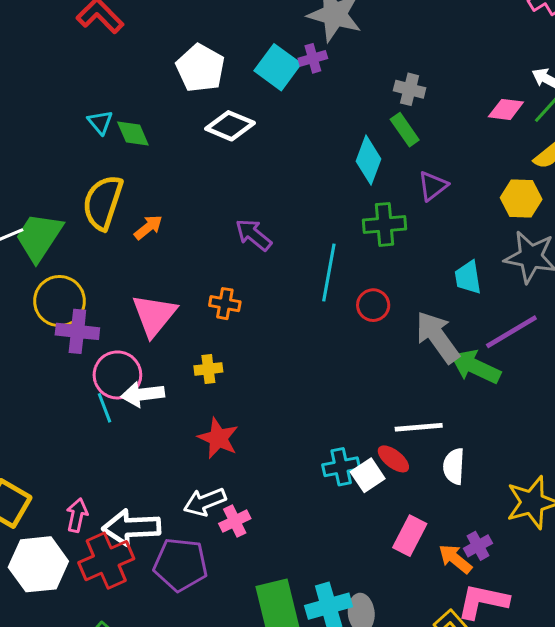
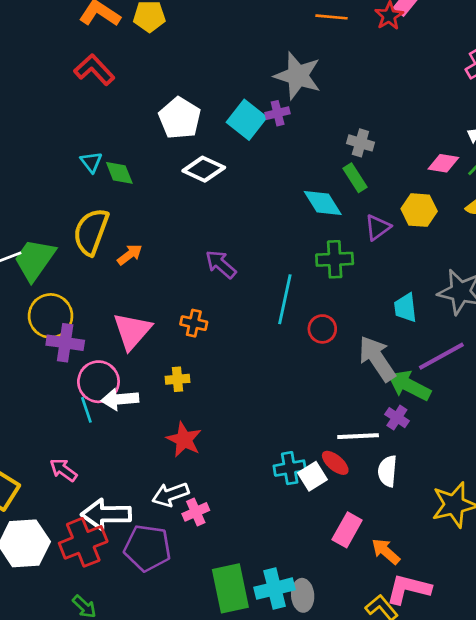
cyan diamond: (369, 160) -> (323, 203), turned -54
yellow hexagon: (521, 199) -> (419, 210), moved
pink arrow: (77, 515) -> (63, 470), moved, turned -68
purple cross: (478, 546) -> (397, 418), moved, turned -30

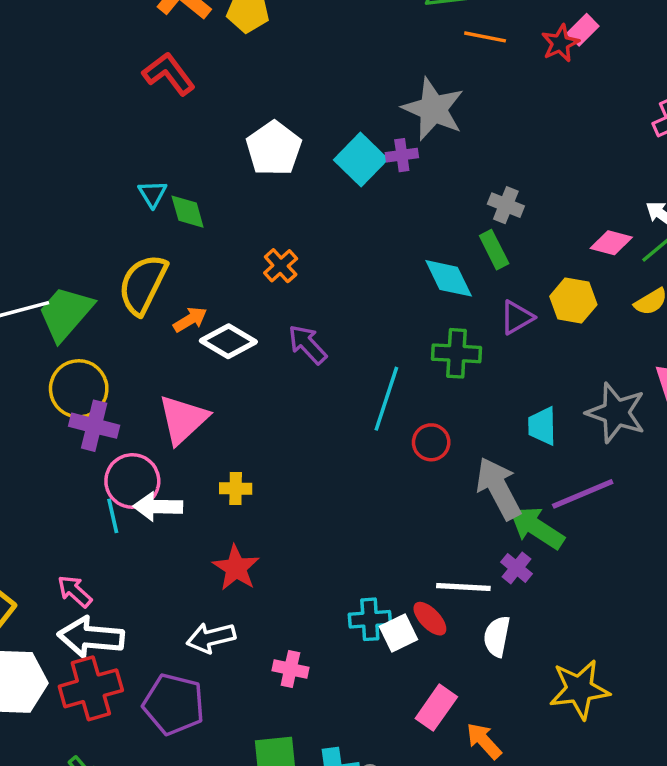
white diamond: (204, 169) -> (228, 341), moved
orange cross: (194, 323) -> (281, 266), moved, turned 30
pink cross: (196, 512) -> (290, 669), moved, turned 30
white arrow: (106, 514) -> (91, 637), moved

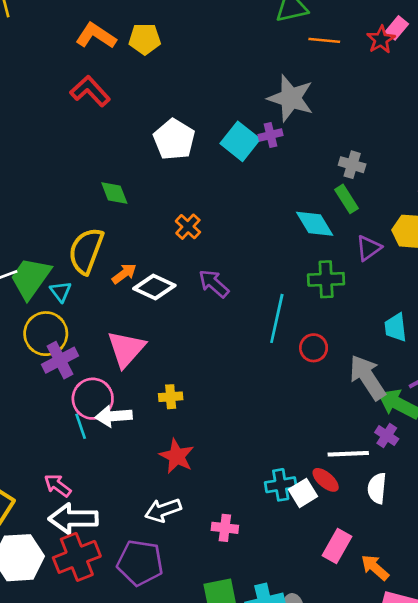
cyan triangle: (152, 194) -> (61, 292), moved
purple cross: (94, 426) -> (60, 360), turned -36

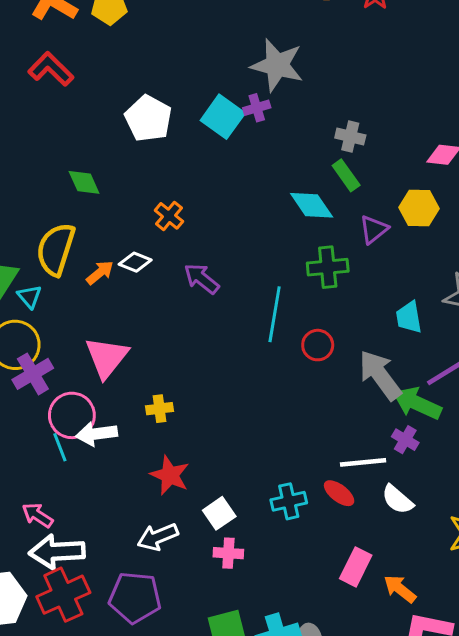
white diamond: (154, 287) -> (135, 262), moved, size x0.7
white semicircle: (377, 488) -> (397, 500), turned -52
white square: (303, 493) -> (219, 513), moved

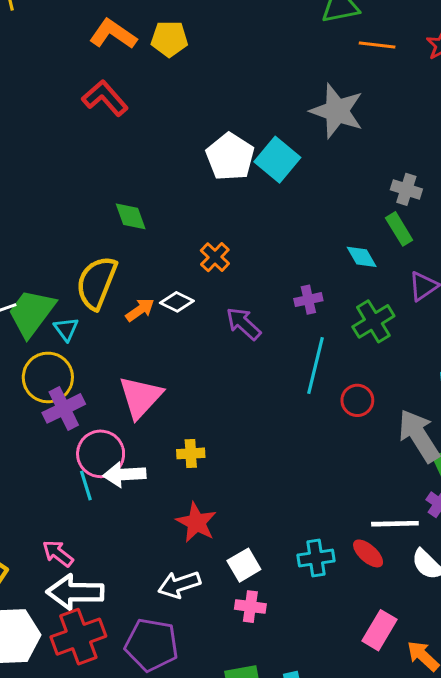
purple cross: (257, 108) -> (308, 300), moved
white pentagon: (148, 118) -> (230, 157), moved
cyan diamond: (312, 205) -> (362, 257), size x0.7
green cross: (328, 267) -> (373, 321), turned -30

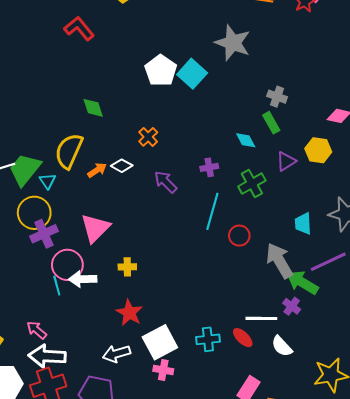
white square: (244, 565) -> (160, 342), size x1.6

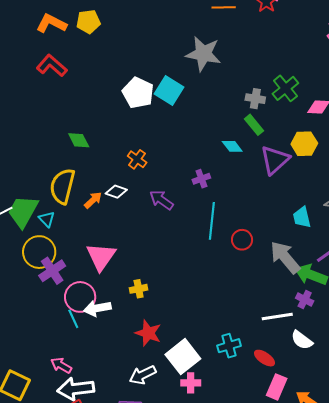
purple triangle: (286, 161) -> (275, 160), size x1.5
green cross: (252, 183) -> (285, 88), moved
red ellipse: (243, 338) -> (264, 358), moved

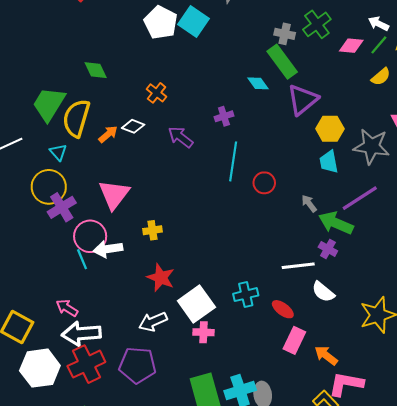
green rectangle: (254, 125) -> (282, 62), size x1.5
yellow hexagon: (304, 144) -> (330, 129), moved
green trapezoid: (23, 212) -> (49, 104), moved
gray arrow: (285, 257) -> (309, 203), size x0.5

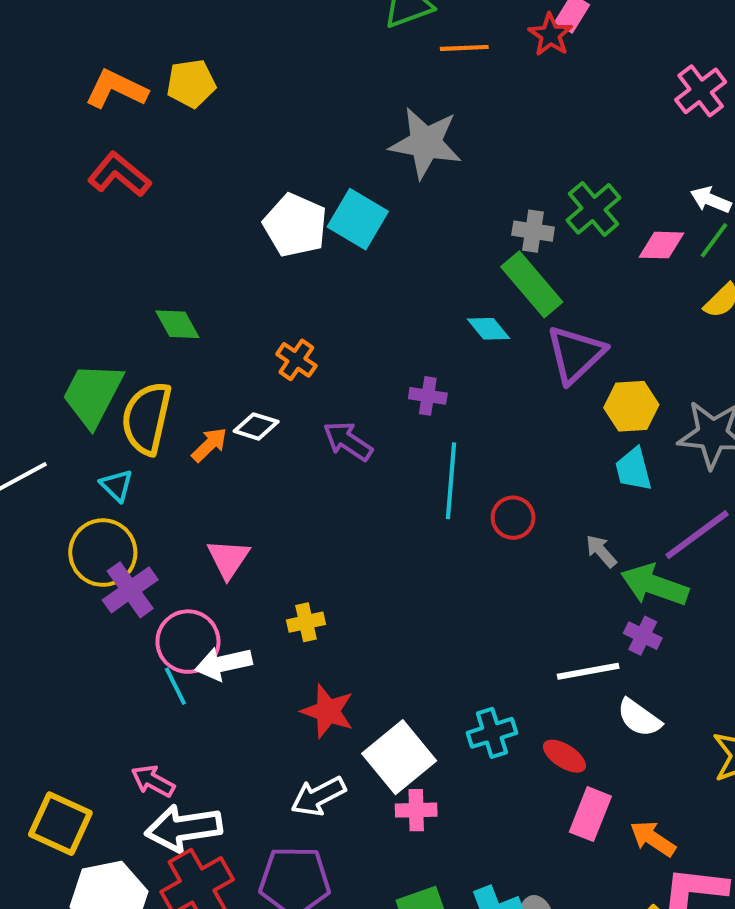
purple cross: (224, 116) -> (428, 396), turned 30
pink triangle: (114, 194) -> (228, 559), size x0.7

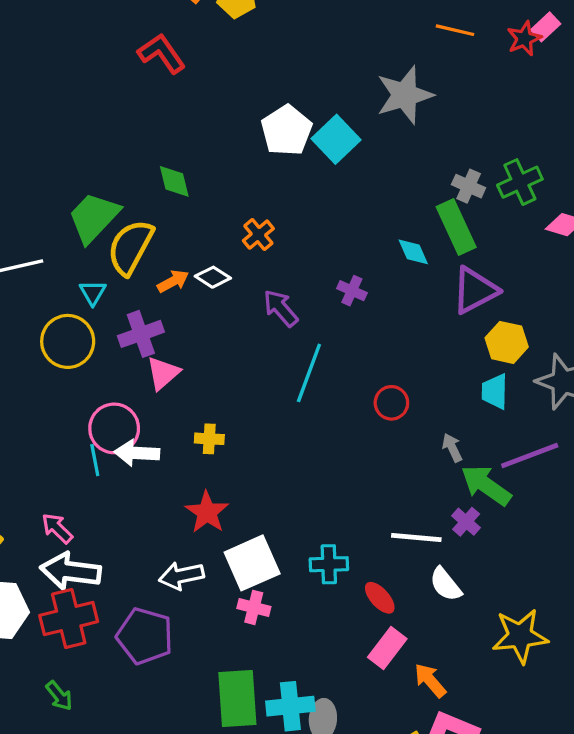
gray star: (426, 143) -> (405, 95), turned 30
cyan line: (451, 481) -> (309, 373), moved
purple cross: (130, 590) -> (141, 334), moved

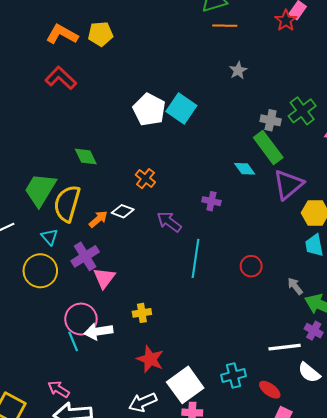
orange line: (455, 30) -> (225, 26), moved
gray star: (405, 95) -> (238, 70), moved, size x0.5

